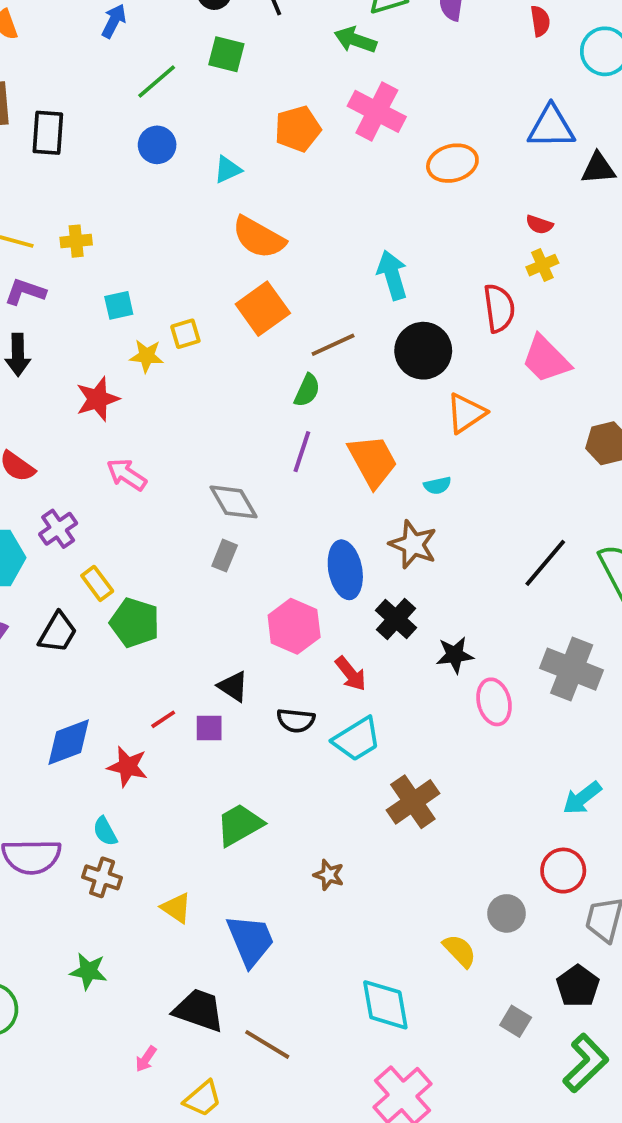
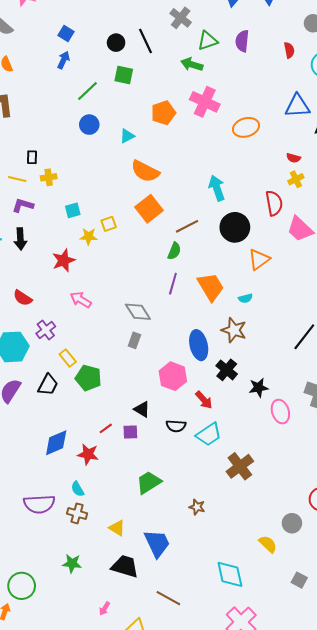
black rectangle: (48, 133) -> (32, 157), moved, size x0.6
black trapezoid: (199, 1010) -> (125, 566), moved

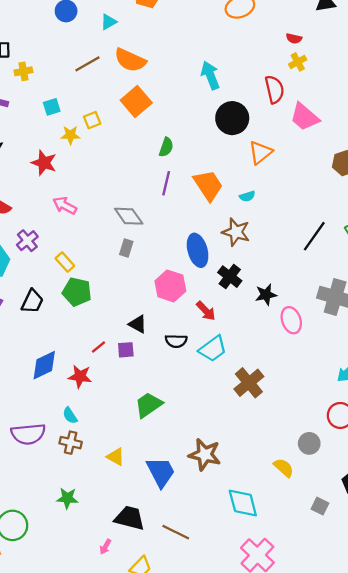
brown line: (187, 226) -> (87, 64), moved
red star: (64, 260) -> (44, 163), turned -30
yellow rectangle: (68, 358) -> (65, 262), moved
brown star: (197, 507) -> (205, 454), moved, size x1.8
black trapezoid: (125, 566) -> (130, 518), moved

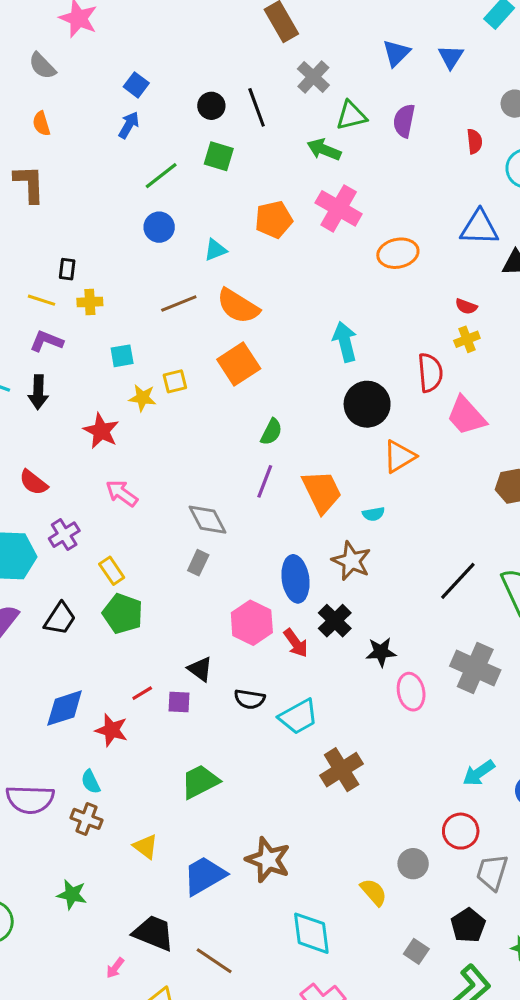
red arrow: (206, 311) -> (296, 643), moved
blue trapezoid: (161, 472) -> (204, 876), turned -100

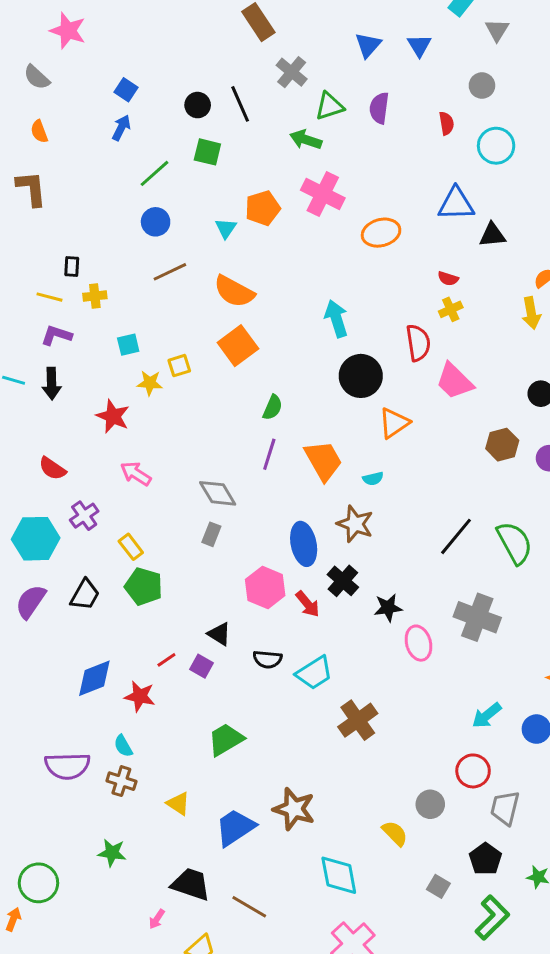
cyan triangle: (215, 250) -> (226, 228), moved, turned -30
brown line: (179, 304) -> (170, 272), moved
purple square: (179, 702) -> (202, 666), turned 30

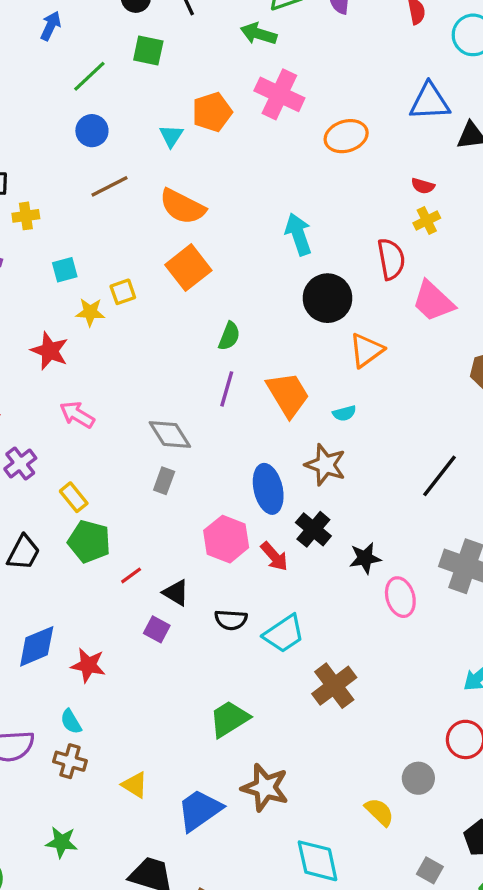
red line: (166, 660) -> (131, 575), moved
green trapezoid: (226, 740) -> (229, 719), moved

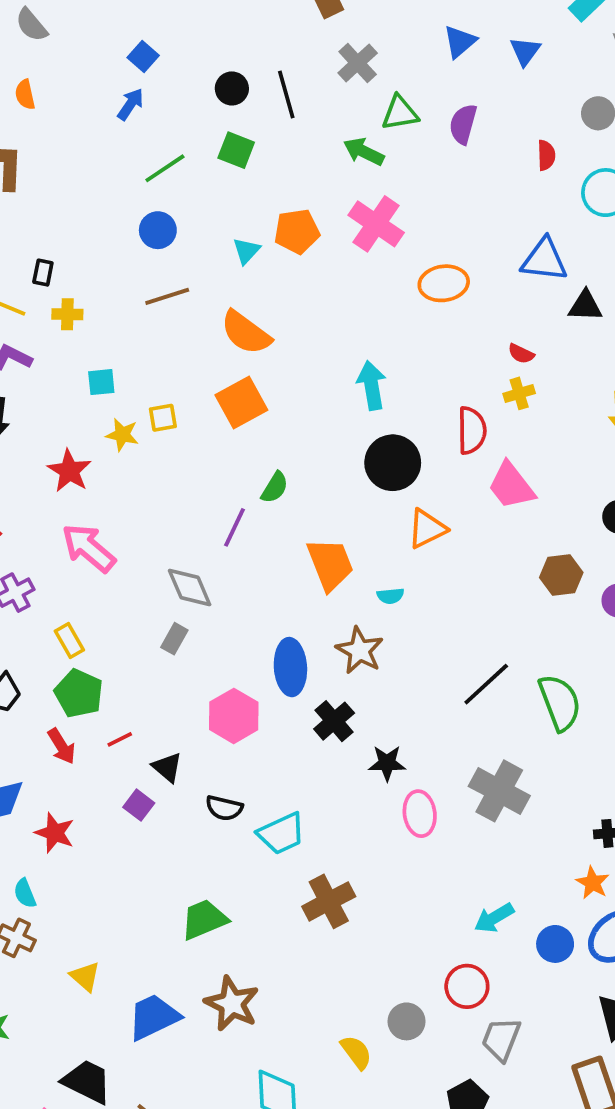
purple line: (227, 389) -> (235, 527), moved
pink arrow: (77, 415) -> (89, 548), size x1.4
red arrow: (274, 556) -> (62, 746), moved

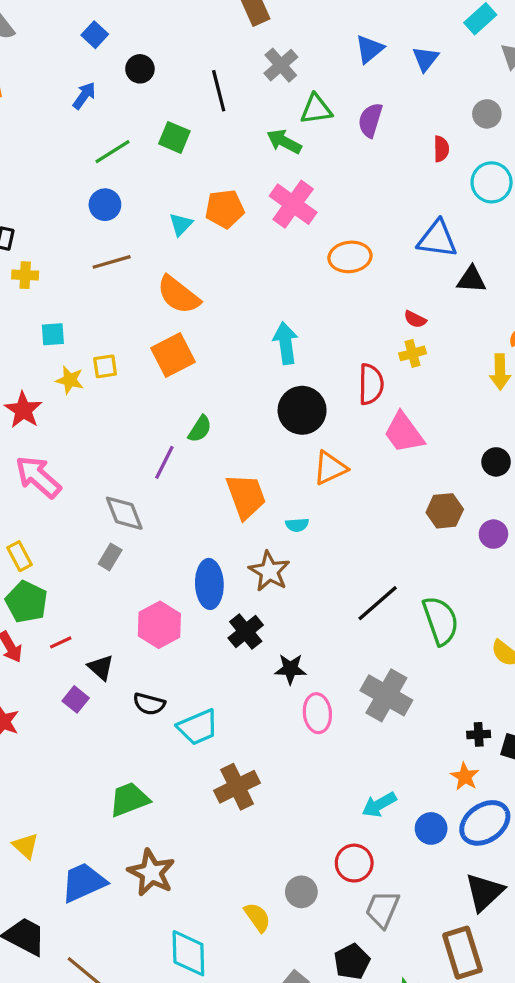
blue square: (143, 56) -> (95, 35), moved
black circle: (232, 88) -> (140, 69), moved

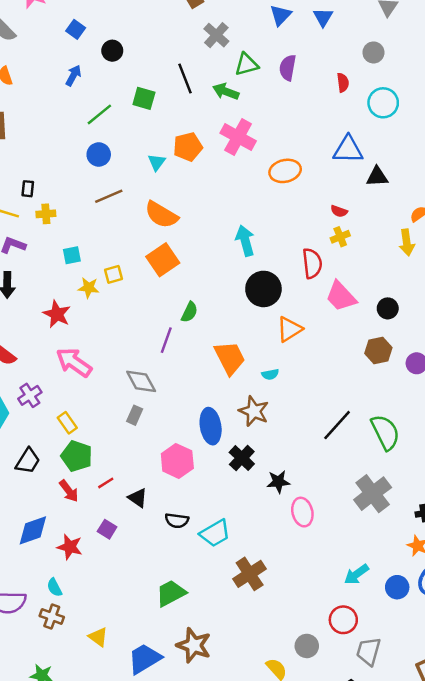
black line: (219, 91) -> (185, 79), moved
black circle: (496, 462) -> (388, 308), moved
gray cross: (386, 695) -> (373, 494), moved, turned 30
purple square: (76, 699) -> (107, 529), moved

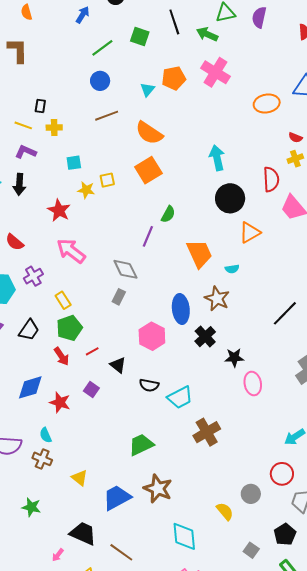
orange ellipse: (285, 171) -> (267, 103), moved
green pentagon: (77, 456) -> (69, 328), turned 30

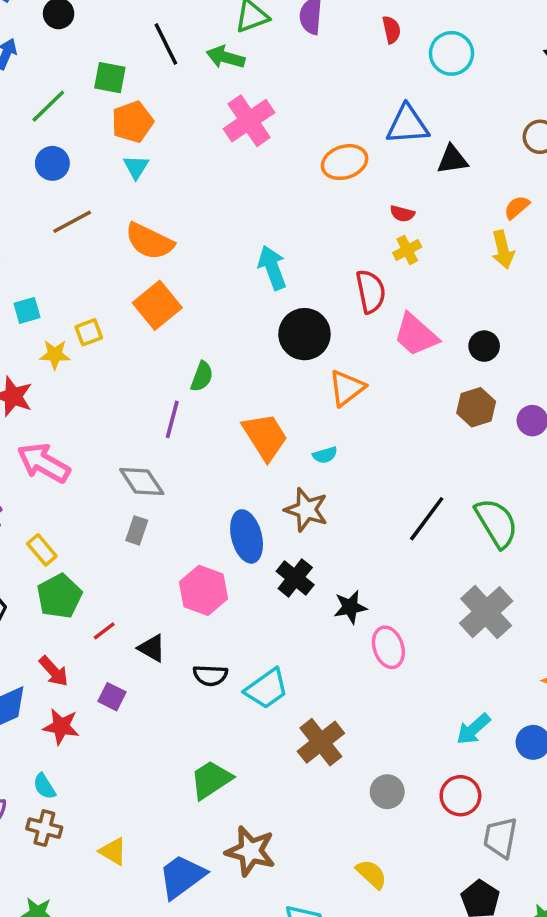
pink cross: (215, 72) -> (249, 121), turned 32
orange pentagon: (174, 78) -> (132, 122), moved
red arrow: (62, 356) -> (54, 671), moved
gray circle: (251, 494) -> (387, 792), moved

